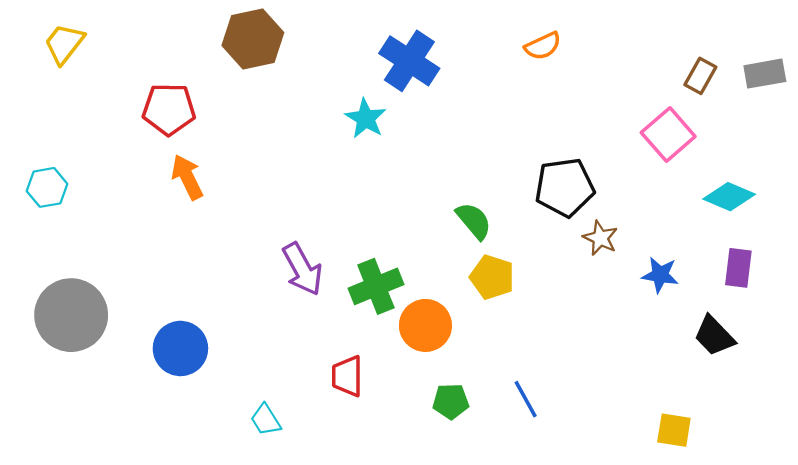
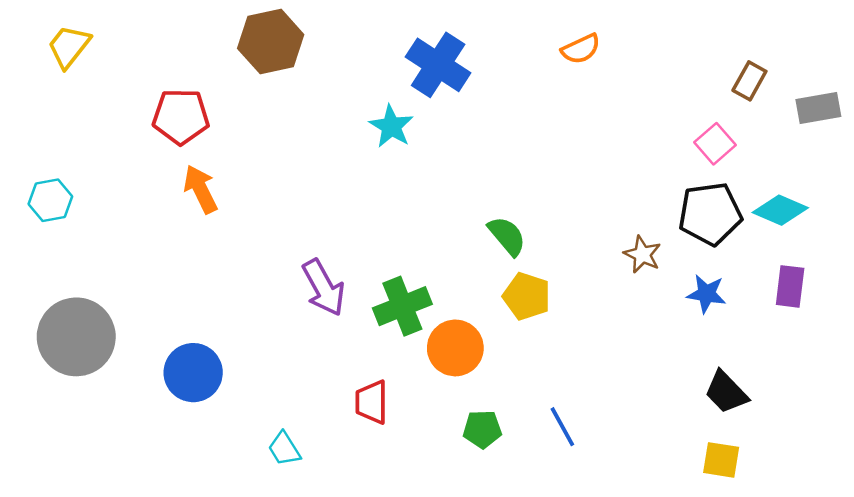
gray rectangle: (765, 74) -> (818, 108), moved
pink square: (668, 134) -> (715, 144), size x0.7
black pentagon: (565, 187) -> (710, 214), moved
black trapezoid: (714, 336) -> (726, 392), moved

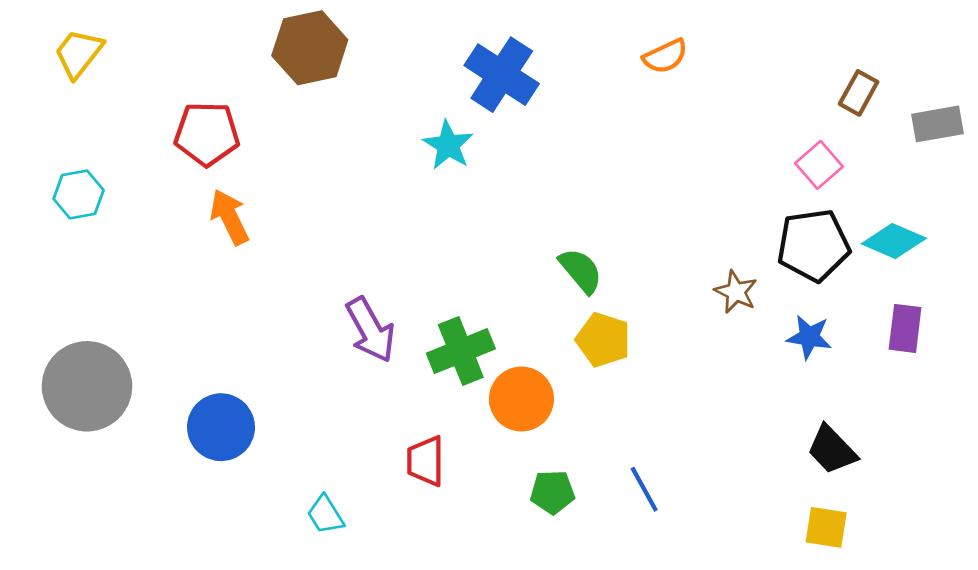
cyan hexagon: (50, 200) -> (79, 194), moved

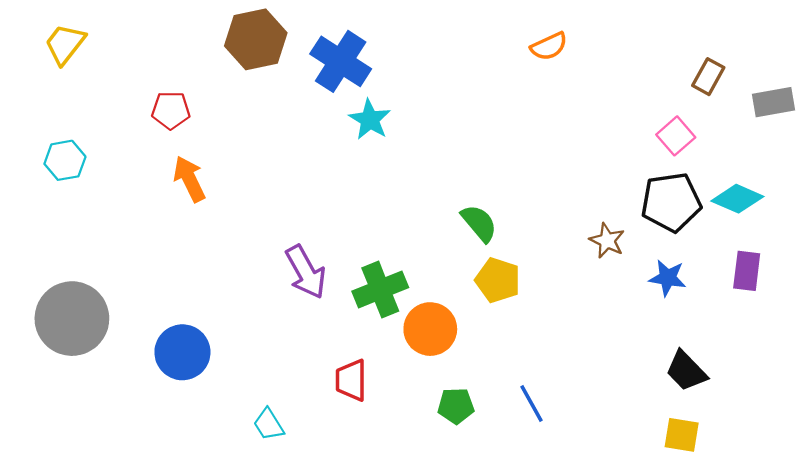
blue cross: (502, 75) -> (341, 61), moved
red pentagon: (207, 134) -> (171, 110), size x0.7

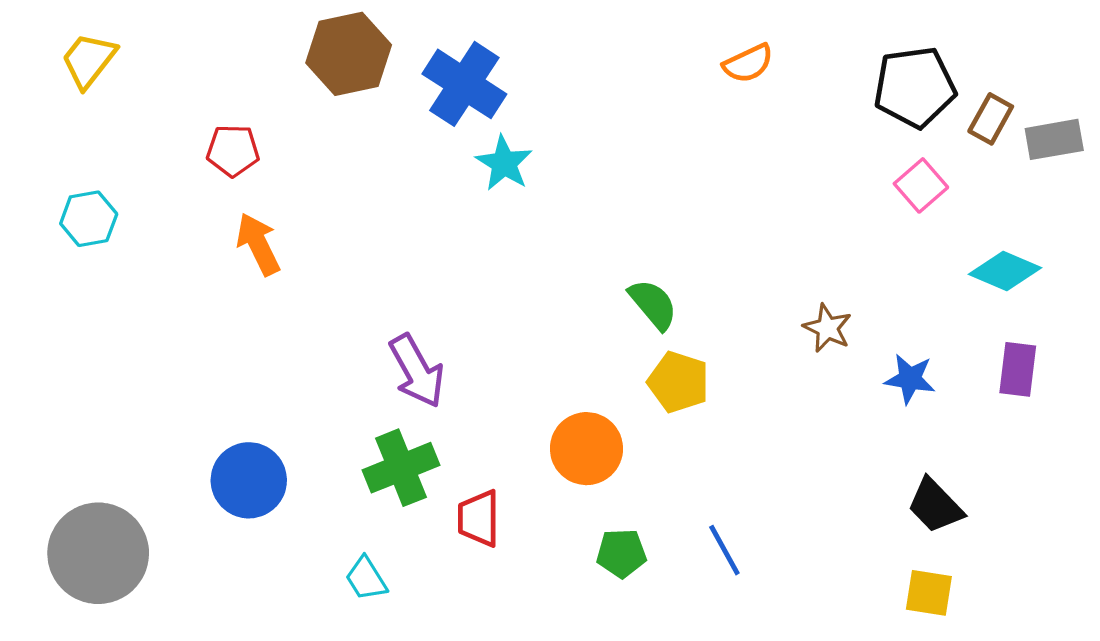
brown rectangle: (708, 77) -> (991, 119), moved
black pentagon: (671, 202) -> (915, 87), moved
green cross: (380, 289) -> (401, 468), moved
gray circle: (72, 319) -> (98, 553), moved

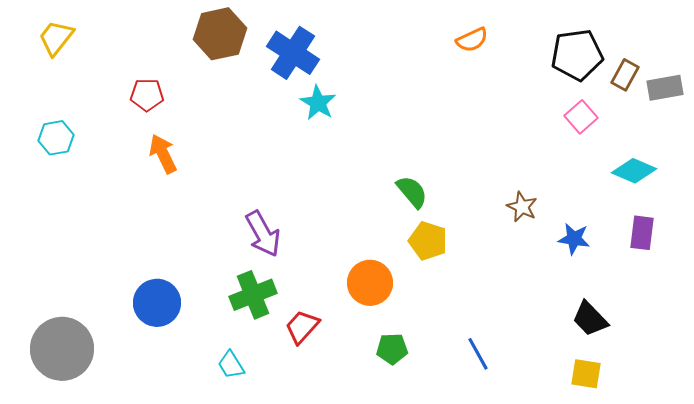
red trapezoid: (479, 518) -> (302, 327), turned 42
blue line: (724, 550) -> (478, 354), moved

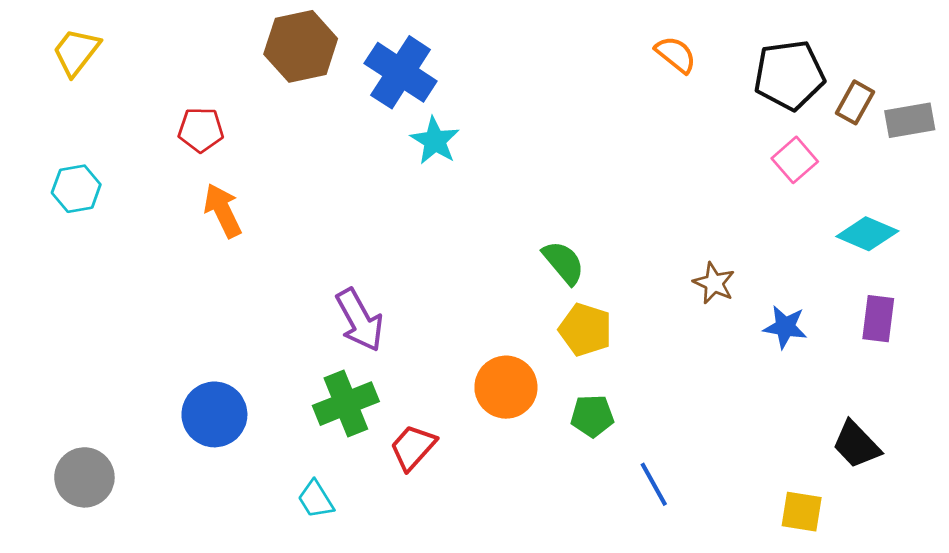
orange semicircle: (472, 40) -> (676, 55), moved, turned -116
black trapezoid: (590, 319) -> (856, 445), moved
gray circle: (62, 349) -> (84, 477), size x0.7
green pentagon: (392, 349) -> (592, 416), moved

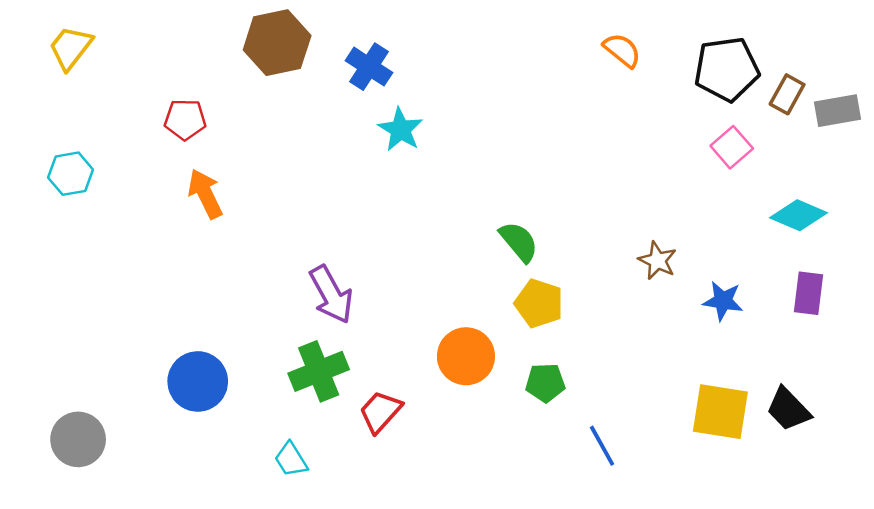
blue cross: (401, 72) -> (369, 67), size x0.7
yellow square: (802, 512) -> (720, 412), moved, size x1.5

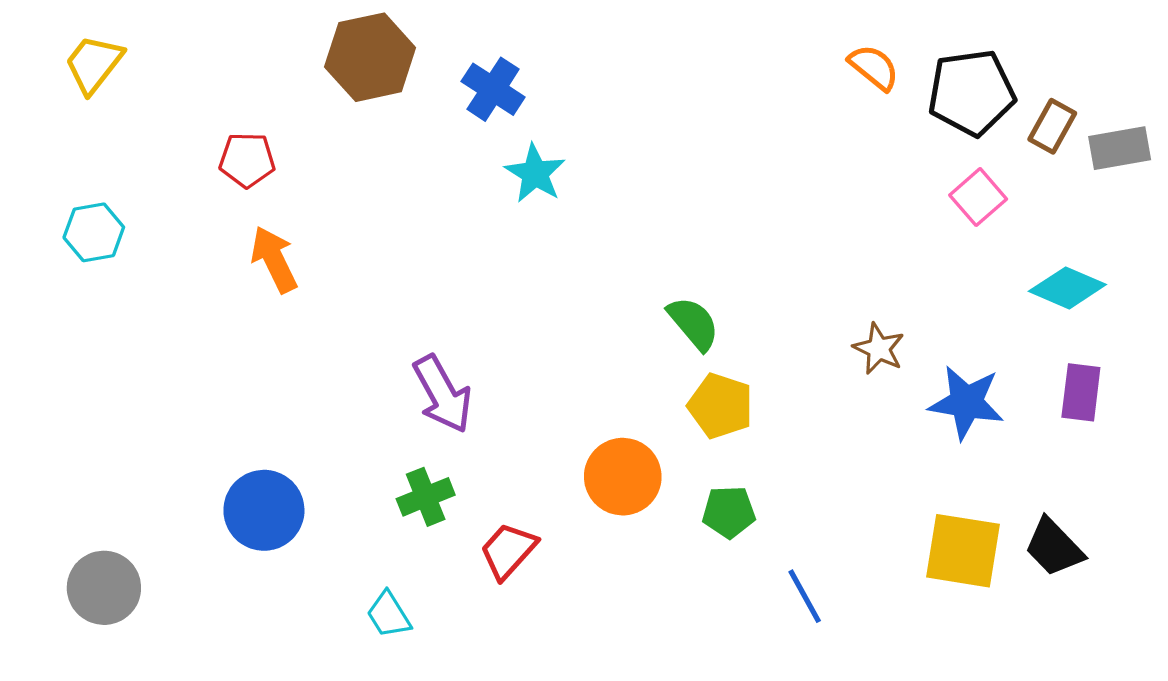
orange semicircle: (622, 50) -> (874, 67), moved
blue star: (723, 301) -> (966, 403), size x1.4
green cross: (319, 371) -> (426, 497), size x0.7

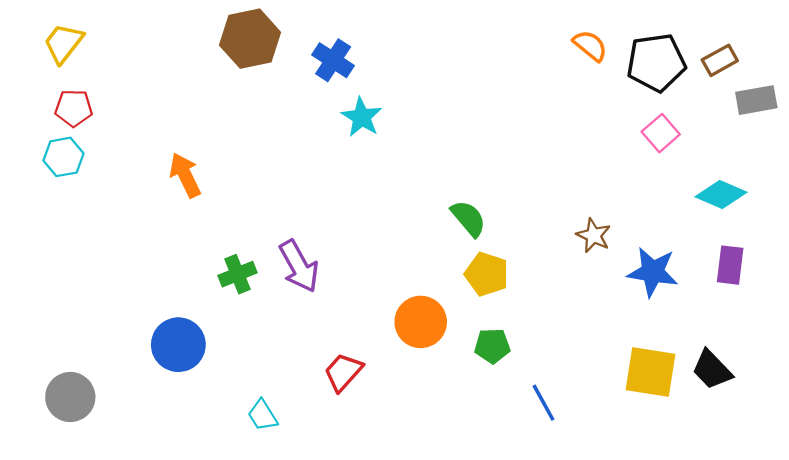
brown rectangle: (1052, 126) -> (720, 60), moved, turned 32
red pentagon: (247, 160) -> (74, 108), moved
green cross: (426, 497) -> (238, 274), moved

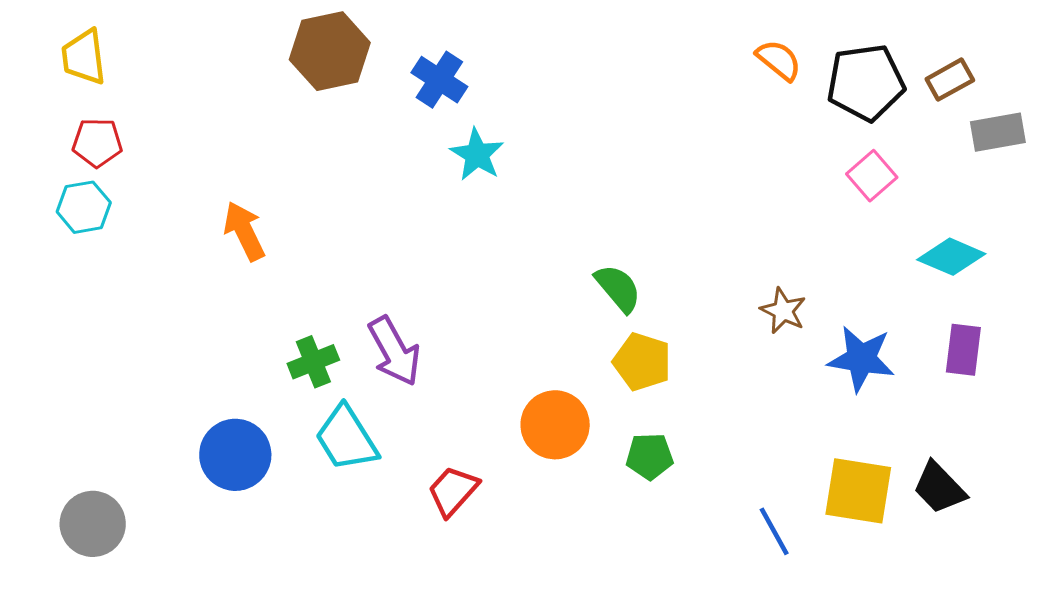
yellow trapezoid: (63, 43) -> (84, 57), turned -45
blue line: (544, 403) -> (774, 531), moved
cyan trapezoid: (263, 415) -> (346, 438), moved, size x1.6

